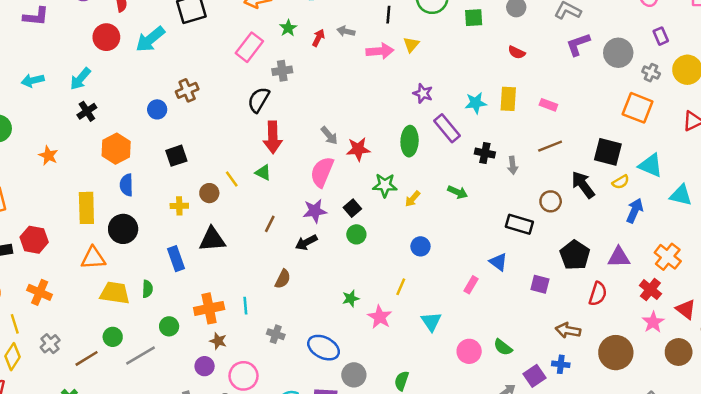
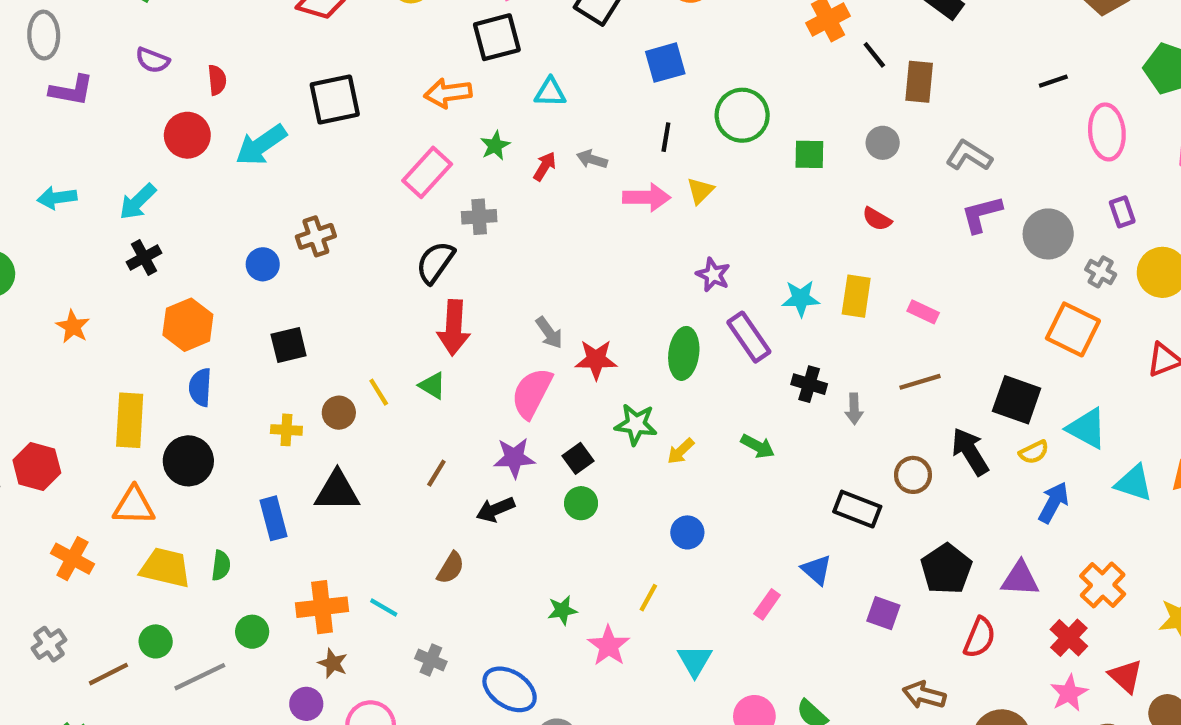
orange cross: (40, 292) -> (72, 559), moved
cyan line: (245, 306) -> (384, 608), turned -60

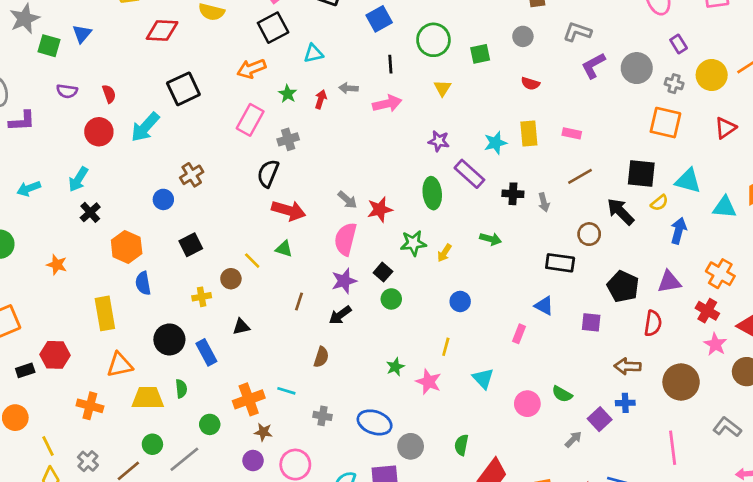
yellow triangle: (700, 191) -> (442, 88), moved
red arrow: (454, 328) -> (289, 210), turned -64
black circle: (188, 461) -> (169, 339), moved
black triangle: (337, 491) -> (241, 327), size x0.6

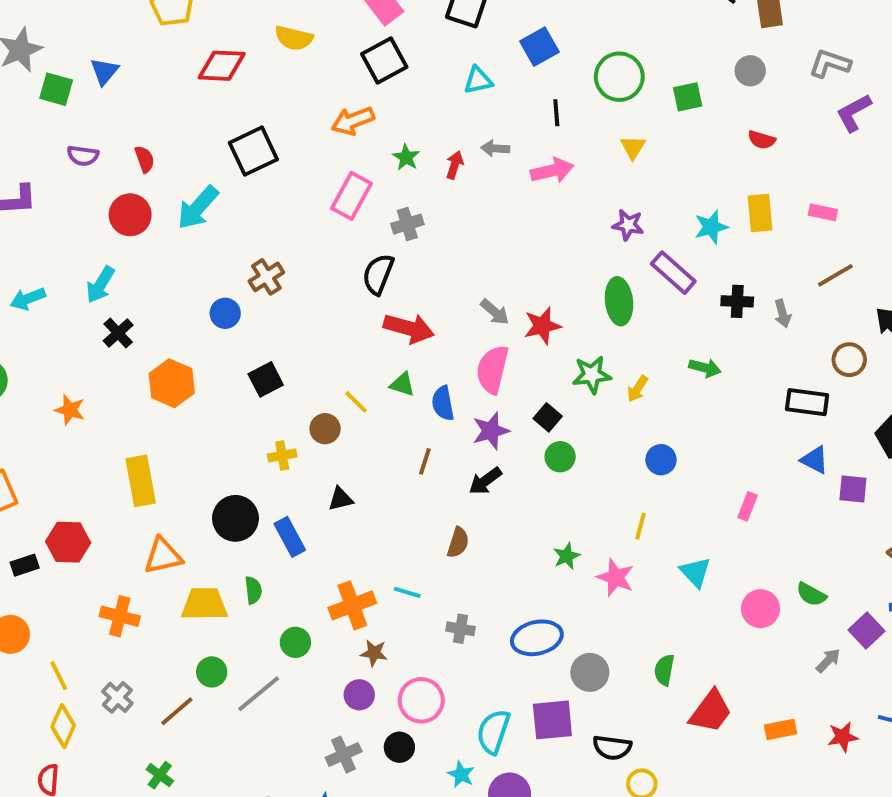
cyan triangle: (313, 53) -> (478, 80), moved
blue semicircle: (143, 283) -> (443, 403), moved
blue triangle: (544, 306) -> (815, 460), moved
blue ellipse: (375, 422) -> (537, 638), turned -32

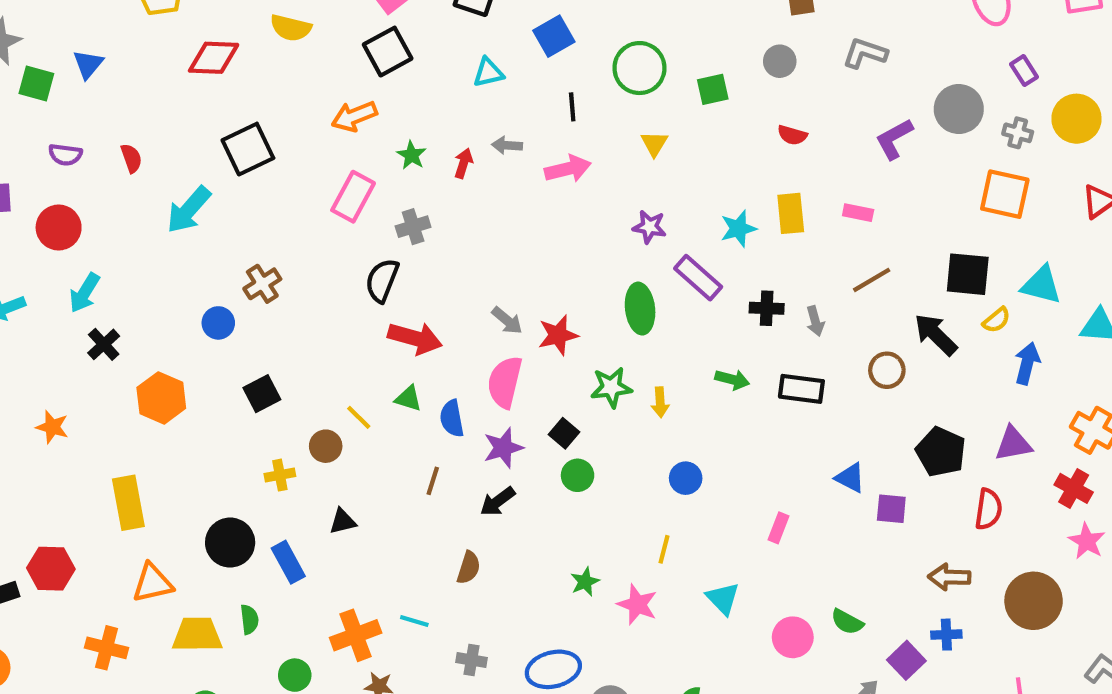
purple L-shape: (854, 113) -> (894, 139), moved
red circle: (130, 215) -> (59, 228), moved
yellow arrow: (637, 389) -> (660, 402), turned -36
black rectangle: (807, 402) -> (801, 389), moved

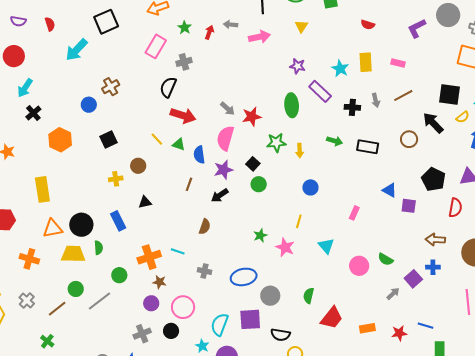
cyan star: (738, 229) -> (340, 69), turned -30
gray arrow: (815, 321) -> (376, 100), moved
yellow line: (359, 417) -> (157, 139), moved
black circle: (230, 543) -> (81, 225), moved

